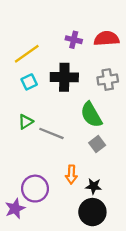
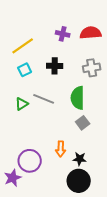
black cross: (64, 77) -> (55, 66), size x0.7
green semicircle: (91, 115) -> (78, 98), turned 30
gray line: (51, 133) -> (44, 99), moved

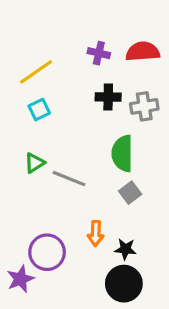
black cross: (55, 66) -> (108, 97), moved
gray line: (44, 99) -> (69, 179), moved

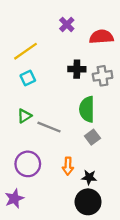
purple cross: (99, 53) -> (67, 24), moved, turned 32
purple circle: (47, 252) -> (28, 164), moved

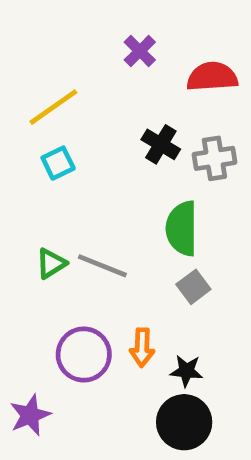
black cross: (77, 69) -> (161, 144), turned 30
green triangle: (24, 116) -> (51, 263), moved
purple circle: (28, 164) -> (84, 354), moved

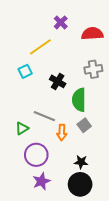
yellow line: (53, 107) -> (40, 47), moved
black cross: (161, 144) -> (58, 81), moved
green triangle: (51, 263) -> (22, 128), moved
orange arrow: (142, 347) -> (62, 132), moved
purple star: (30, 415) -> (41, 181), moved

